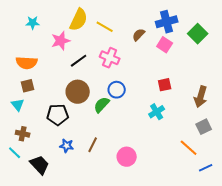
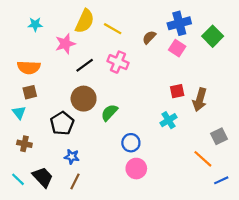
blue circle: (117, 90) -> (131, 143), moved
brown arrow: (201, 97) -> (200, 100), moved
black pentagon: (58, 115) -> (62, 123), turned -30
brown line: (93, 145) -> (75, 181), moved
cyan line: (15, 153) -> (18, 179), moved

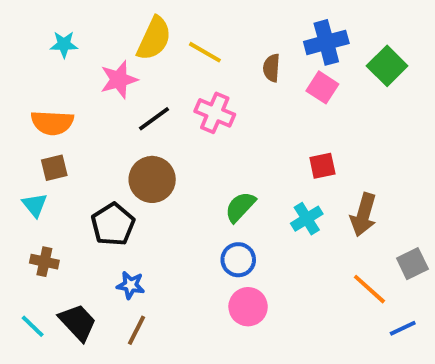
brown semicircle: (149, 37) -> (272, 68), turned -40
brown arrow: (200, 100) -> (364, 215), moved
green semicircle: (109, 113) -> (240, 207), moved
gray square: (219, 136) -> (412, 264), moved

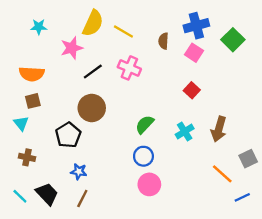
red square: (322, 166) -> (192, 90), moved, turned -35

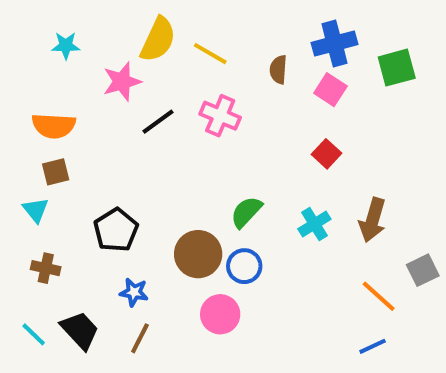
green square: (233, 40) -> (397, 68), turned 30
brown circle: (92, 108) -> (198, 254), moved
pink circle: (149, 184) -> (220, 314), moved
blue line: (242, 197) -> (373, 346), moved

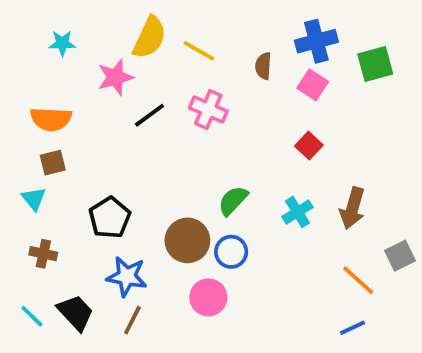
blue star: (134, 292) -> (127, 276), size x1.5

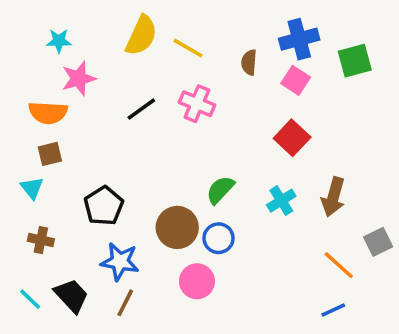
pink star: (115, 77) -> (79, 79), moved
red square: (309, 146) -> (292, 138), size x1.4

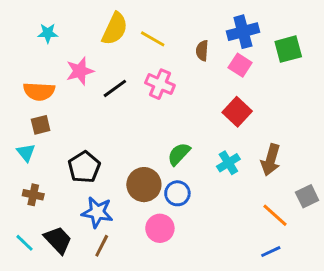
pink star: (79, 79) -> (80, 71), moved

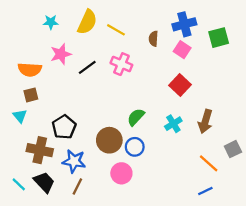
cyan star: (48, 33) -> (51, 22), moved
brown cross: (33, 195) -> (40, 150), moved, size x1.6

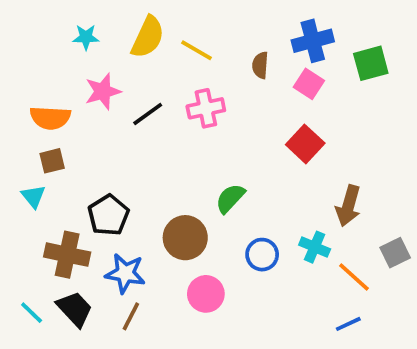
pink cross: (121, 64) -> (206, 108), turned -35
cyan cross: (173, 124) -> (315, 247), moved, turned -35
blue circle: (135, 147) -> (262, 255), moved

